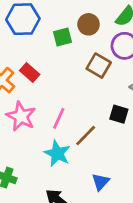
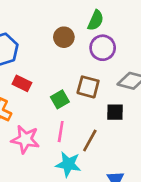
green square: (62, 37) -> (60, 99), moved
brown square: (99, 66) -> (88, 87), moved
red rectangle: (30, 73) -> (22, 83), moved

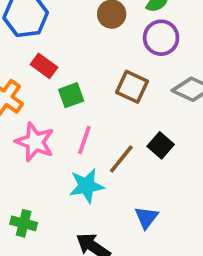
green square: (60, 99) -> (71, 95), moved
black square: (115, 112) -> (161, 145), moved, turned 30
cyan star: (68, 164) -> (87, 186), turned -30

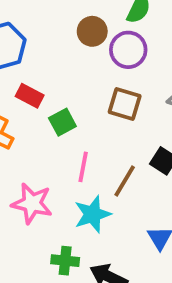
purple circle: (161, 38) -> (128, 50), moved
pink star: (35, 142) -> (32, 203), moved
green cross: (24, 223) -> (65, 261), moved

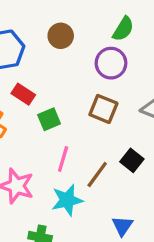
brown circle: (92, 31) -> (61, 36), moved

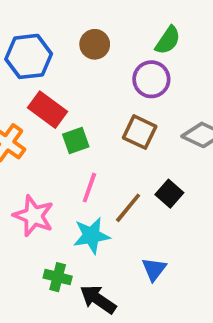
red rectangle: (23, 94) -> (48, 110), size x1.4

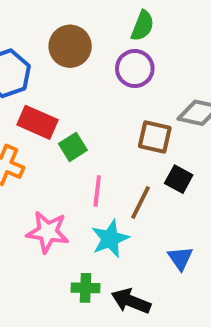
brown circle: (95, 44) -> (70, 46), size x1.4
brown square: (140, 132) -> (155, 137), moved

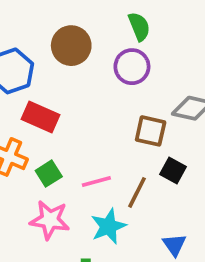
green semicircle: (142, 26) -> (139, 26), turned -44
green square: (73, 147) -> (49, 174), moved
pink line: (97, 191) -> (96, 182), turned 68

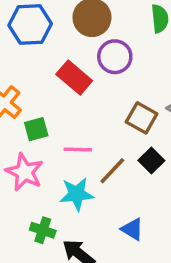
purple circle: (132, 67) -> (115, 57), moved
red rectangle: (41, 117) -> (74, 78), moved
blue triangle: (174, 245) -> (132, 229), turned -40

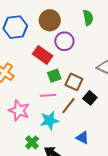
brown square: (142, 118) -> (74, 82), moved
green square: (36, 129) -> (54, 76), moved
green cross: (43, 230) -> (32, 142), turned 32

